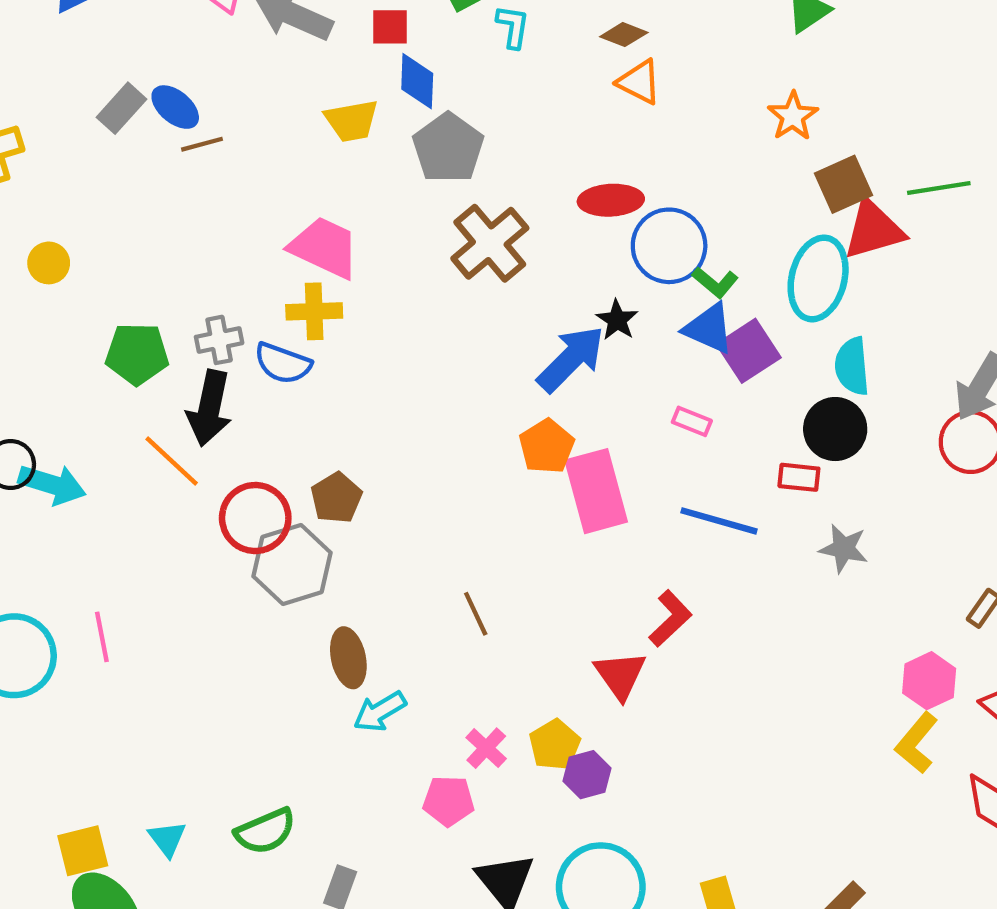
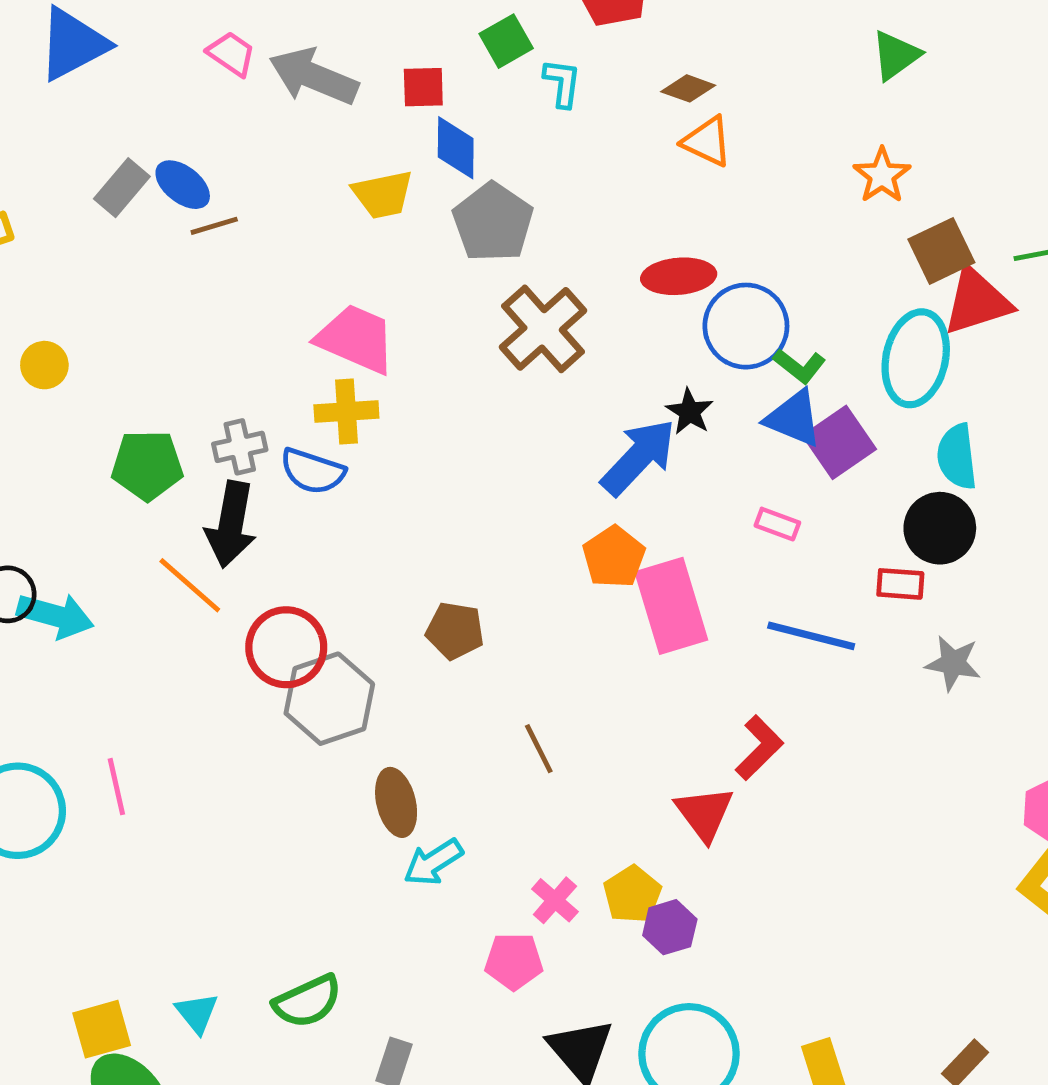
brown pentagon: (336, 498) -> (455, 631), moved, turned -30

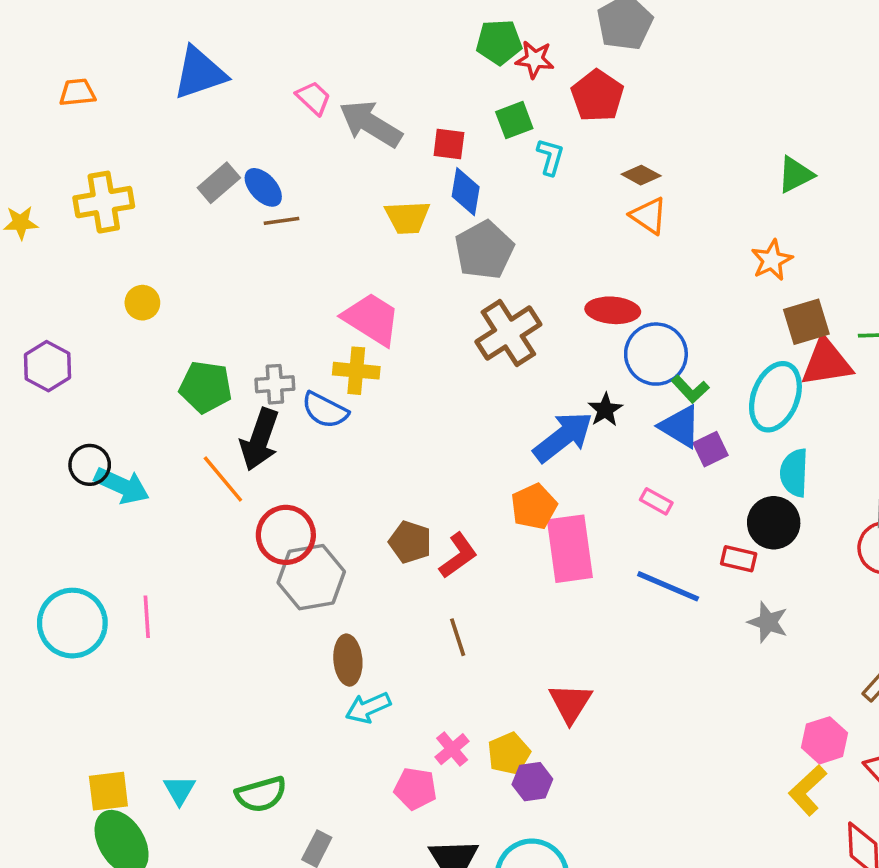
purple square: (839, 442) -> (711, 449), size x0.7
red L-shape: (759, 748) -> (458, 556), moved

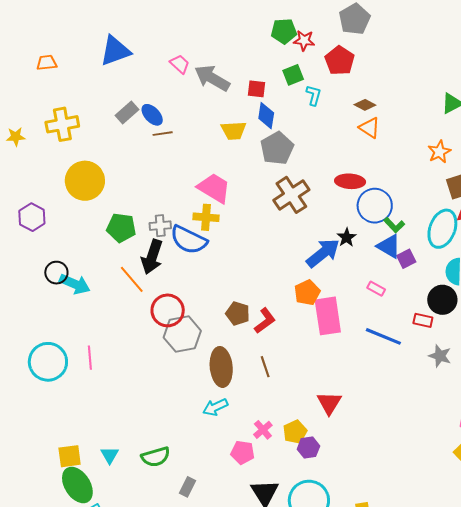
yellow circle: (142, 303) -> (85, 181), size x2.0
blue semicircle: (325, 410) -> (189, 240), size x1.4
brown ellipse: (348, 660) -> (221, 367), moved, size x1.4

